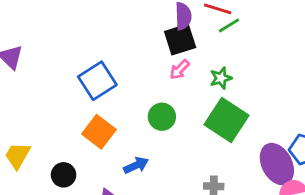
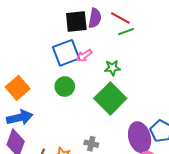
black square: (180, 40) -> (76, 22), moved
blue square: (97, 81) -> (66, 53), moved
blue arrow: (136, 165) -> (20, 118), moved, size x1.4

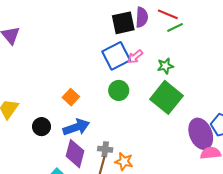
orange square: (18, 88) -> (71, 97), size x0.7
gray cross: (91, 144) -> (105, 149), moved

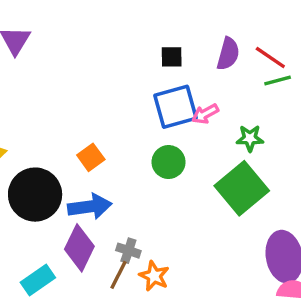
black square: (123, 23) -> (172, 57), moved, size x0.6
black circle: (41, 127) -> (35, 195), size x1.8

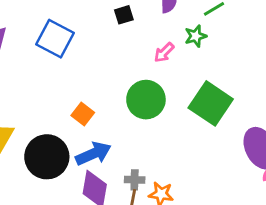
blue square: (176, 107) -> (55, 39), moved, turned -30
green star: (250, 138) -> (196, 36), moved
green circle: (169, 162) -> (146, 100), size x1.4

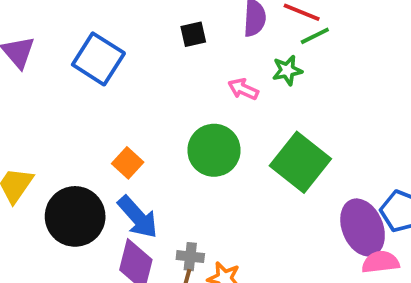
pink arrow: (164, 53) -> (243, 89), turned 65
blue arrow: (93, 154) -> (138, 217), turned 68

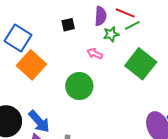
green star: (287, 70) -> (111, 34), moved
green square: (300, 162) -> (141, 64), moved
orange square: (128, 163) -> (31, 65), moved, size x1.8

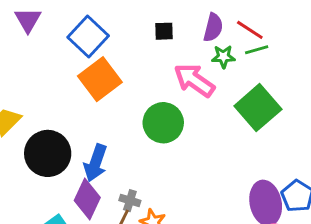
pink arrow: (95, 54) -> (194, 80), size x1.8
blue arrow: (39, 121) -> (95, 163), turned 50

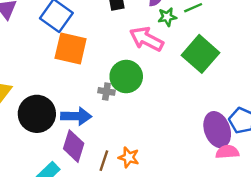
orange square: (100, 79) -> (71, 48), turned -32
blue arrow: (95, 163) -> (76, 116), turned -100
gray cross: (130, 201) -> (106, 91), moved

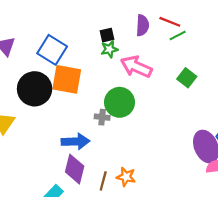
green star: (167, 17) -> (109, 49), moved
green square: (200, 54) -> (187, 78), size x0.6
black circle: (37, 114) -> (35, 89), moved

